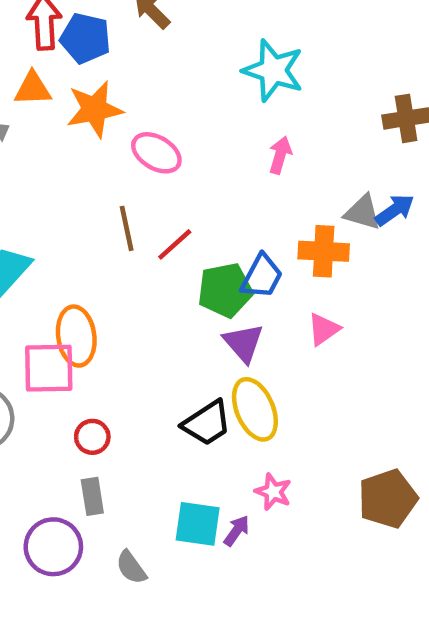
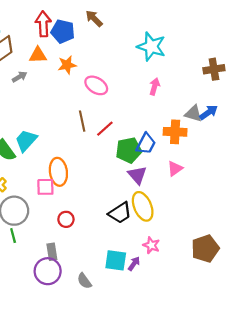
orange star: (95, 109) -> (67, 65), size x0.7
pink square: (49, 368) -> (45, 187), size x0.7
gray rectangle: (92, 496) -> (52, 252), moved

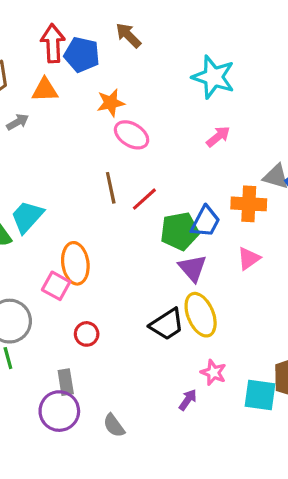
orange star: (67, 65) -> (111, 103), moved
pink arrow: (155, 86) -> (218, 136), turned 35
pink square: (45, 187) -> (56, 286), turned 30
cyan square: (116, 260) -> (260, 395), moved

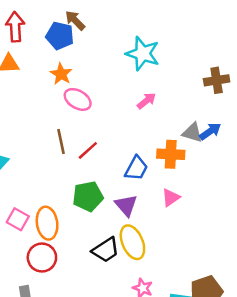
blue pentagon: (82, 55) -> (60, 36), moved
orange star: (111, 103) -> (61, 74), turned -30
green pentagon: (180, 231) -> (88, 196), moved
orange ellipse: (75, 263) -> (47, 223), moved
red circle: (87, 334) -> (42, 258), size x1.5

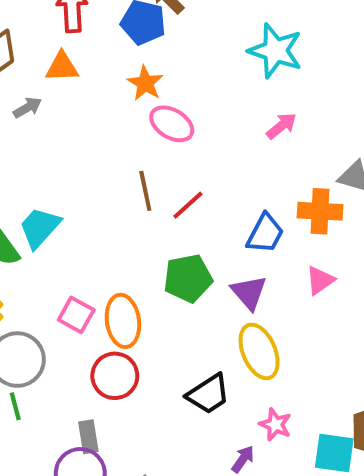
black trapezoid: (106, 250) -> (208, 394), moved

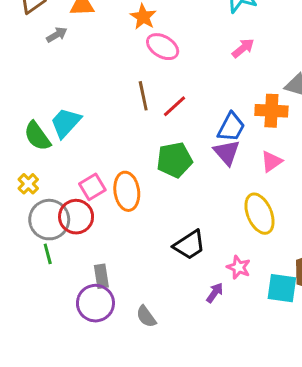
purple triangle: (249, 292) -> (227, 152), moved
pink square: (76, 315) -> (92, 187), turned 30
yellow ellipse: (259, 351) -> (259, 214), moved
red circle: (115, 376) -> (76, 217), moved

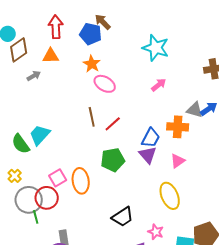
green line: (48, 254) -> (36, 217), moved

